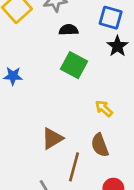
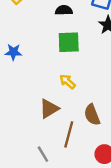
green square: (74, 65) -> (69, 42), turned -30
yellow arrow: (104, 109) -> (67, 82), moved

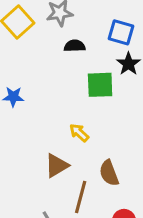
green square: (69, 42) -> (100, 85), moved

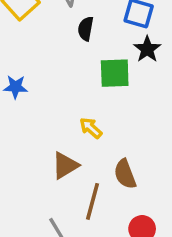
black semicircle: (75, 46) -> (86, 29), turned -78

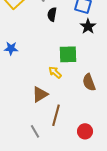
green square: (115, 73) -> (68, 54), moved
brown semicircle: (125, 174) -> (89, 82), moved

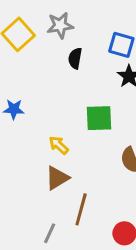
yellow arrow: (55, 72) -> (59, 145), moved
gray line: (35, 131) -> (50, 233), turned 56

